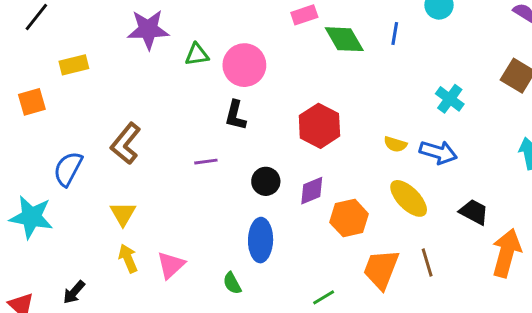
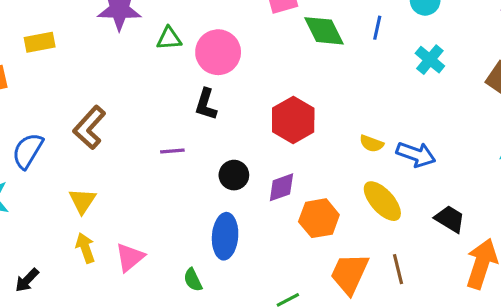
cyan cross: (450, 99) -> (430, 60), moved

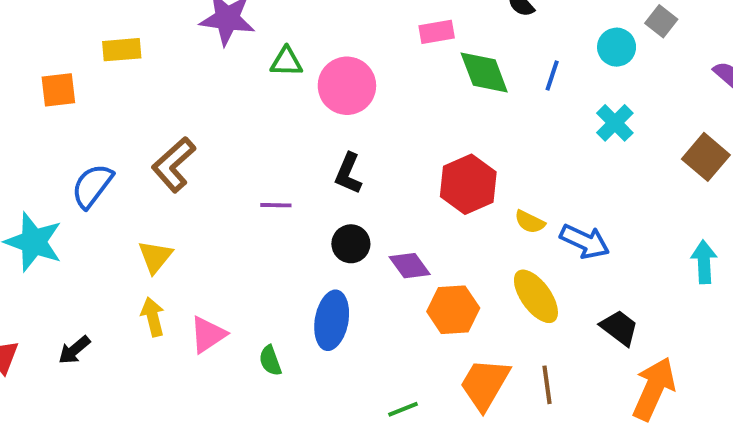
black L-shape: (206, 104) -> (348, 173), moved
red hexagon: (293, 120) -> (468, 184), moved
purple diamond: (281, 187) -> (410, 266), turned 68
green semicircle: (193, 280) -> (270, 361), moved

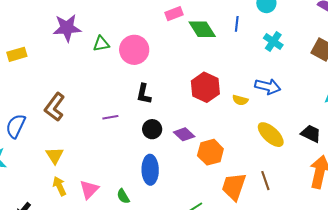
blue arrow: (585, 241) -> (268, 87), moved
yellow ellipse: (536, 296) -> (271, 135), moved
black trapezoid: (619, 328) -> (311, 134), moved

